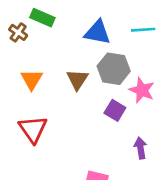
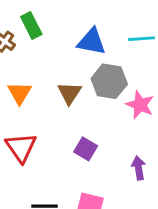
green rectangle: (42, 18) -> (31, 25), turned 40
purple square: (115, 110) -> (86, 149), moved

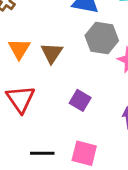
brown triangle: (69, 93) -> (52, 53), moved

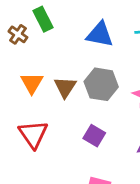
gray hexagon: (102, 38) -> (101, 84), moved

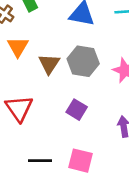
orange triangle: (32, 83) -> (18, 47), moved

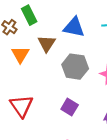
brown triangle: (49, 64) -> (47, 44), moved

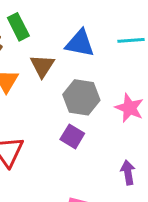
purple square: (70, 107) -> (72, 136), moved

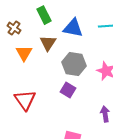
green rectangle: (18, 27) -> (44, 15), moved

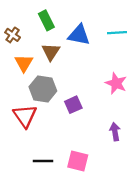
gray hexagon: (74, 64) -> (43, 89), moved
purple square: (68, 90) -> (73, 105), turned 35

